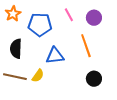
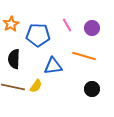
orange line: (86, 46) -> (84, 56), turned -55

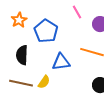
pink line: (67, 25) -> (77, 12), moved
blue pentagon: (38, 35) -> (46, 31), turned 30

